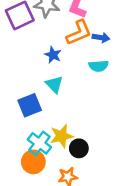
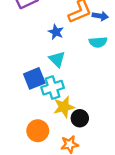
cyan cross: (39, 143) -> (53, 88), moved, turned 35

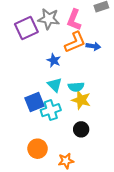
cyan semicircle: (98, 42) -> (76, 87), moved
yellow star: (64, 107) -> (81, 100), moved, turned 30
black circle: (80, 118) -> (81, 129), moved

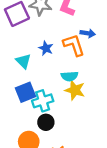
orange L-shape: (75, 42) -> (74, 45), moved, turned -85
cyan triangle: (55, 85) -> (23, 61), moved
black circle: (81, 129) -> (46, 122), moved

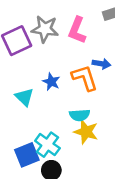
blue square: (25, 92) -> (27, 155), moved
cyan cross: (43, 101) -> (47, 145), turned -36

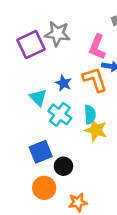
pink L-shape: (77, 30) -> (97, 47), moved
cyan semicircle: (80, 115) -> (90, 114), turned -90
cyan cross: (47, 145) -> (60, 114), moved

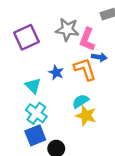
gray star: (57, 34) -> (67, 30), moved
cyan cross: (60, 114) -> (36, 113), moved
cyan semicircle: (90, 114) -> (80, 101), turned -119

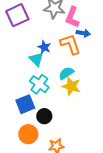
cyan triangle: (33, 86) -> (36, 59), moved
cyan cross: (36, 113) -> (39, 84), moved

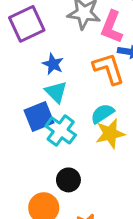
blue star: (44, 47) -> (53, 64), moved
yellow star: (71, 86) -> (110, 134), turned -30
blue square: (25, 104) -> (39, 117), moved

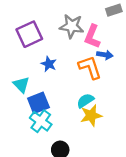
cyan triangle: (56, 92) -> (21, 85), moved
cyan cross: (61, 130) -> (41, 121), moved

